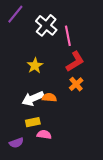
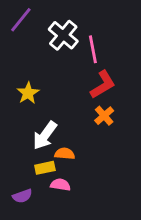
yellow star: (35, 66) -> (28, 93), moved
orange semicircle: (49, 97) -> (65, 154), moved
white arrow: (33, 99) -> (45, 135), turned -30

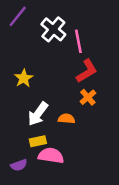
orange semicircle: (65, 154) -> (66, 119), moved
pink semicircle: (60, 185) -> (51, 156), size x1.5

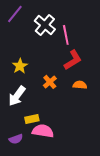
orange cross: (88, 97) -> (50, 82), moved
white arrow: (38, 114) -> (17, 96), moved
orange semicircle: (66, 119) -> (80, 85), moved

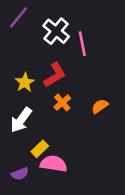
red L-shape: (73, 60) -> (55, 75), moved
orange semicircle: (80, 85) -> (100, 106), turned -40
yellow rectangle: (32, 119) -> (40, 149), turned -32

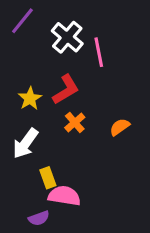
yellow rectangle: (40, 149) -> (48, 178), turned -66
purple semicircle: (20, 174) -> (39, 218), moved

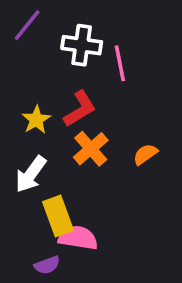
white cross: (67, 37) -> (82, 45), turned -32
orange cross: (75, 122) -> (91, 149), size x1.4
yellow rectangle: (48, 178) -> (58, 216), size x1.5

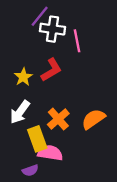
purple line: (27, 25) -> (40, 16), moved
orange cross: (91, 149) -> (58, 119), moved
orange semicircle: (145, 154) -> (93, 119), moved, size x1.5

